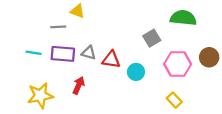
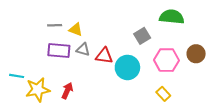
yellow triangle: (77, 11) -> (76, 29), moved
cyan line: (34, 53) -> (17, 76), moved
cyan circle: (136, 72) -> (127, 67), size x1.5
red arrow: (79, 85) -> (67, 91), moved

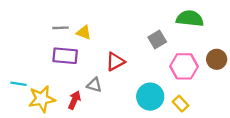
gray triangle: (83, 50) -> (94, 85), moved
red triangle: (104, 56) -> (115, 62), turned -36
cyan circle: (127, 67) -> (150, 97), moved

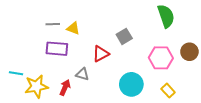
green semicircle: (190, 18) -> (166, 16), turned 65
gray square: (157, 39) -> (124, 36), moved
yellow rectangle: (181, 104) -> (168, 91), moved

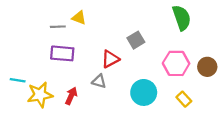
yellow triangle: (73, 28) -> (79, 18), moved
brown circle: (189, 52) -> (207, 67), moved
gray triangle: (82, 74) -> (99, 81), moved

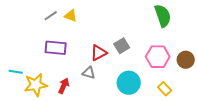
gray line: (58, 27) -> (51, 16), moved, turned -32
gray square: (136, 40) -> (122, 46), moved

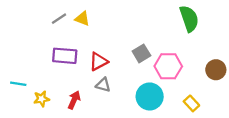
red triangle: (99, 53) -> (98, 62), moved
pink hexagon: (158, 57) -> (168, 66), moved
yellow star: (36, 85) -> (42, 99), size x0.6

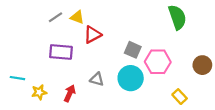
gray square: (141, 53) -> (133, 50), turned -35
red triangle: (98, 62) -> (92, 35), moved
cyan circle: (150, 96) -> (131, 78), moved

